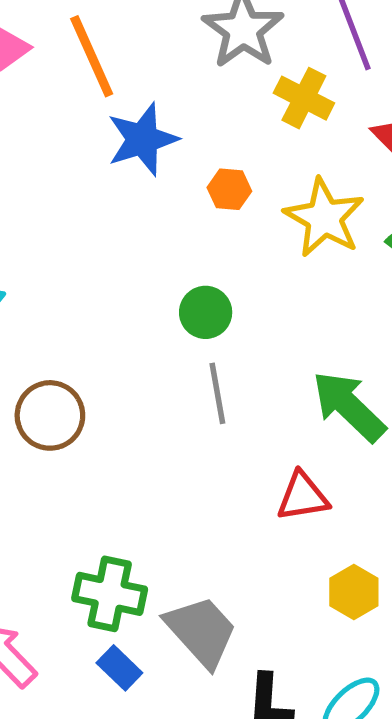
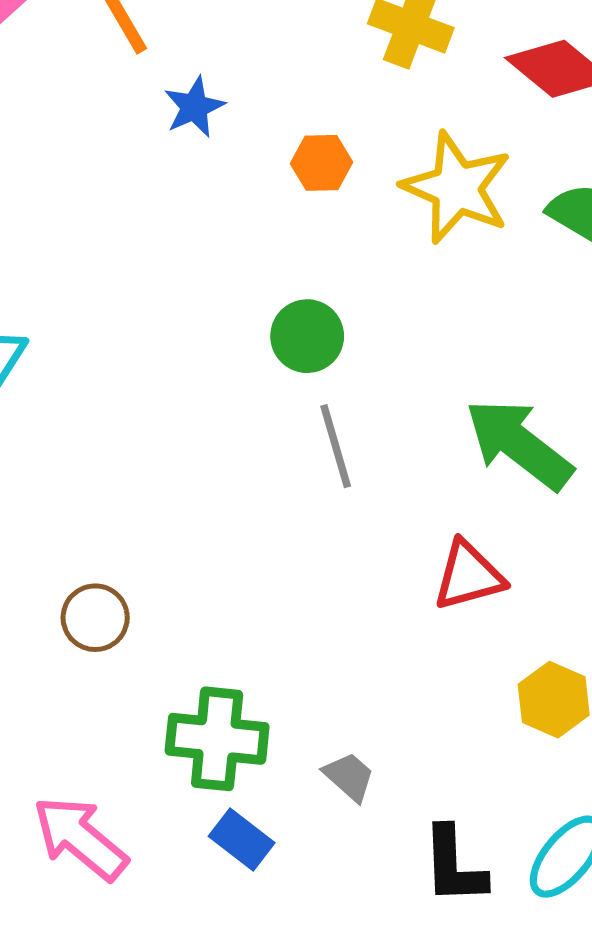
blue star: (143, 139) -> (194, 107), size x0.6
brown circle: (50, 415) -> (95, 618), moved, size x0.7
gray trapezoid: (201, 631) -> (349, 777), size x0.5

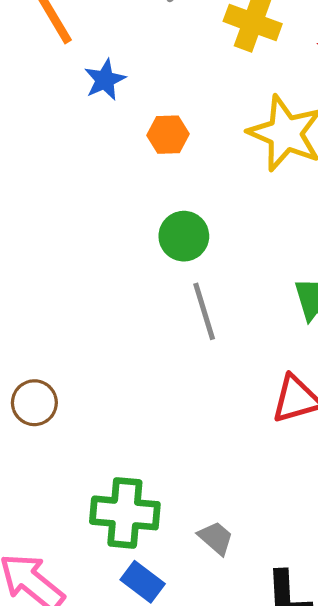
orange hexagon: (322, 163) -> (168, 135), moved
brown circle: (95, 618) -> (34, 403), moved

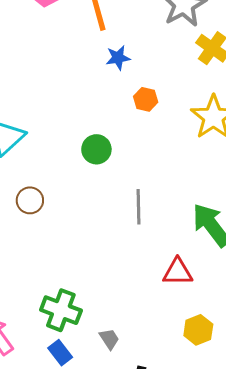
green circle: (184, 236) -> (96, 149), moved
brown circle: (34, 403) -> (30, 200), moved

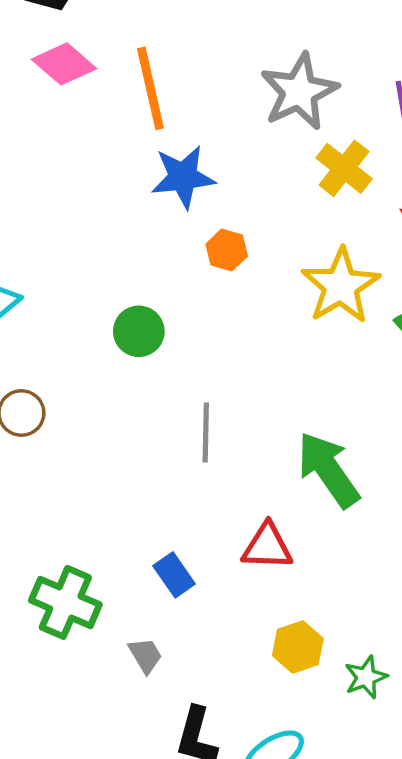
blue star: (118, 58) -> (183, 177), size x1.5
blue rectangle: (60, 353) -> (174, 575), moved

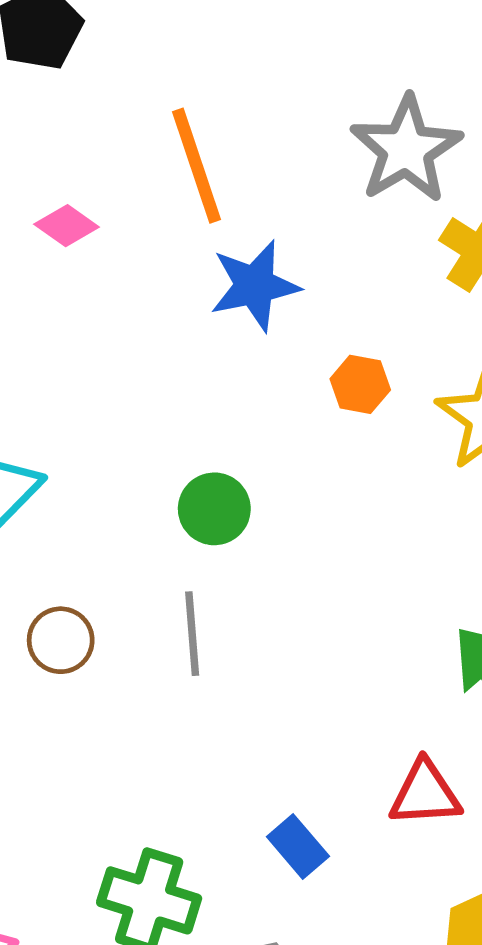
pink diamond: (64, 64) -> (67, 226), moved, size x0.7
orange hexagon: (227, 250) -> (360, 384), moved
gray line: (206, 432) -> (192, 634), moved

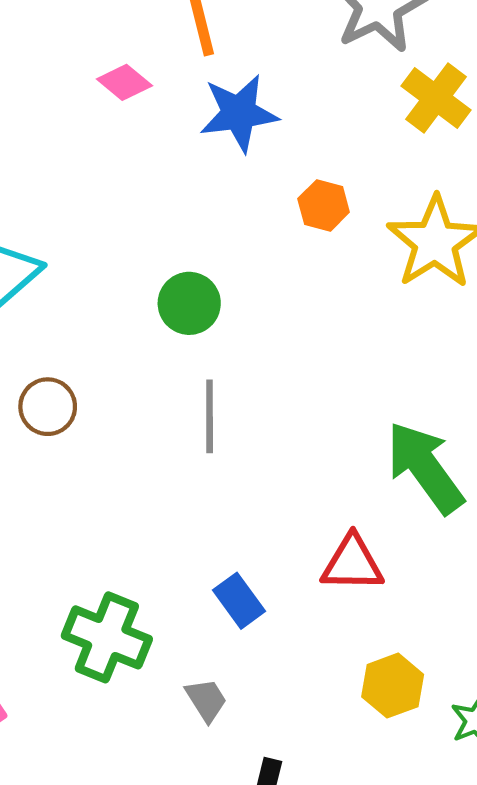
pink diamond: (67, 226) -> (124, 82), moved
gray line: (192, 634) -> (210, 416), moved

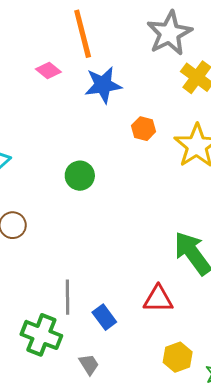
gray line: (210, 416) -> (68, 297), moved

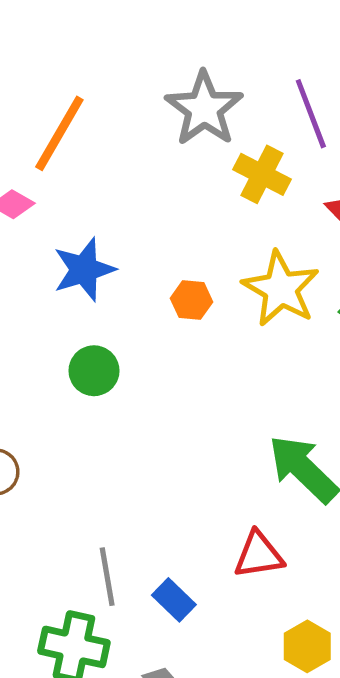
orange line: (83, 34) -> (59, 133), turned 54
blue star: (103, 85) -> (84, 270), moved
orange hexagon: (144, 129) -> (192, 300), moved

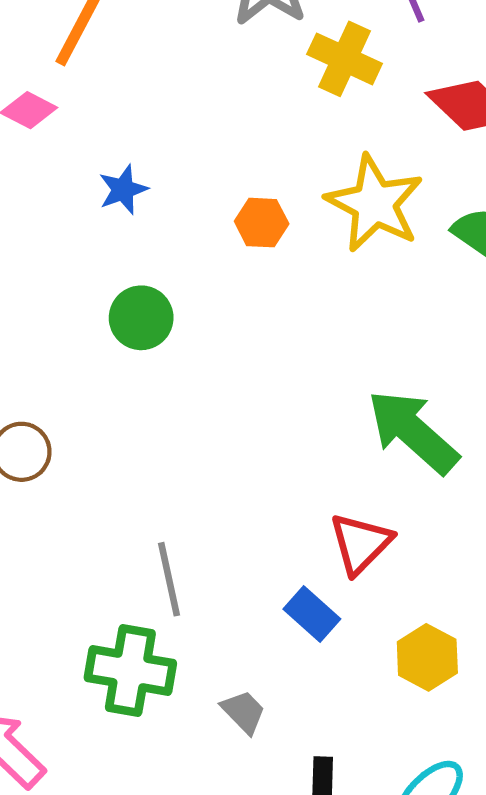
blue star: (84, 270) -> (123, 190), size x0.6
red triangle: (259, 555) -> (361, 543), turned -34
blue rectangle: (174, 600) -> (312, 614), moved

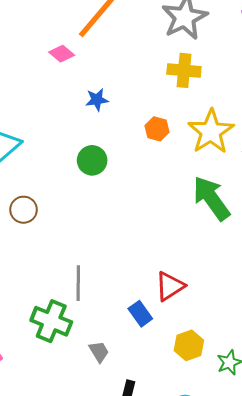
yellow cross: (345, 59) -> (184, 70), moved, turned -32
green arrow: (413, 432) -> (211, 198), moved

